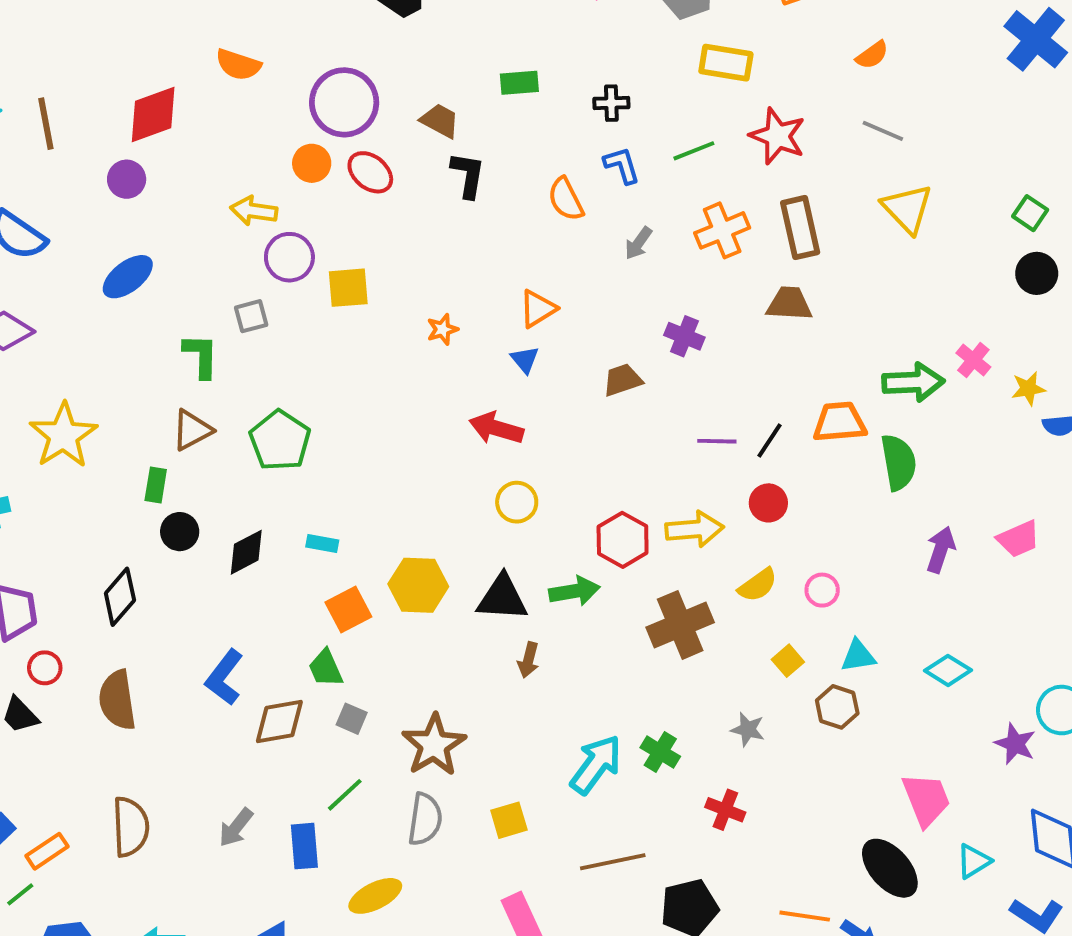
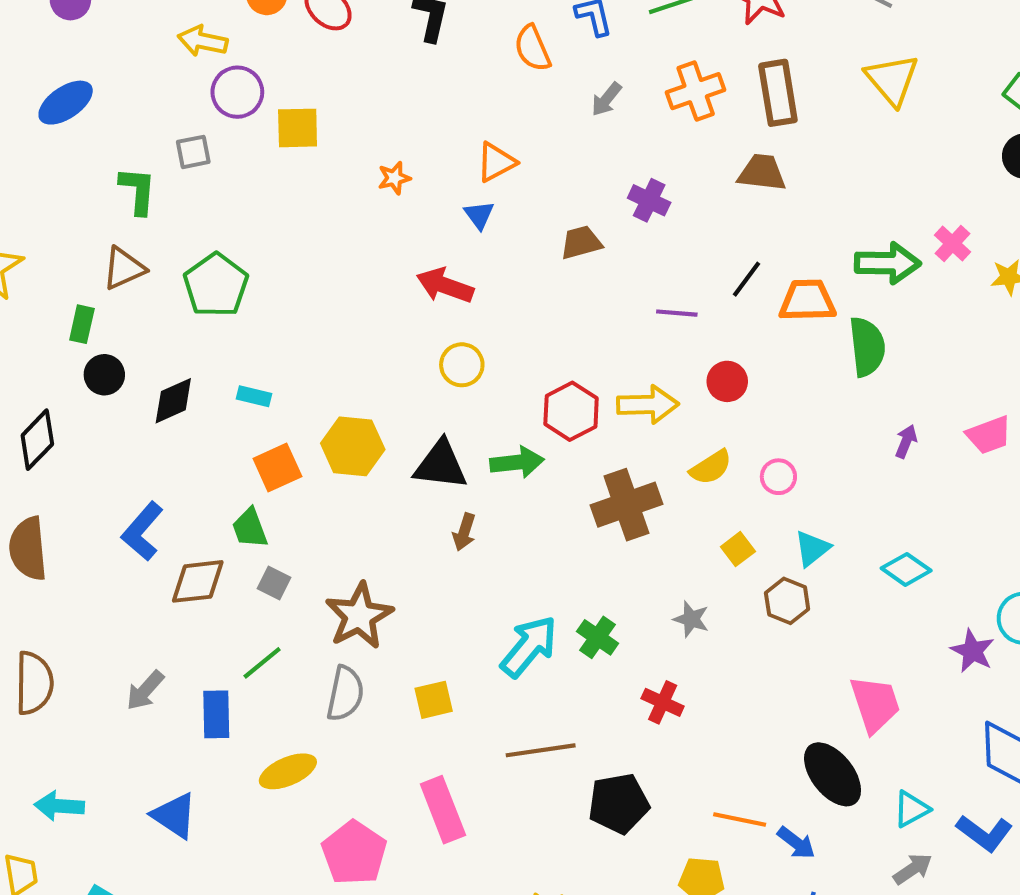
black line: (770, 441) -> (747, 279), moved
purple arrow: (941, 550) -> (906, 441), size x0.7
cyan triangle: (858, 656) -> (812, 548), turned -33
cyan triangle: (974, 861) -> (911, 809), moved

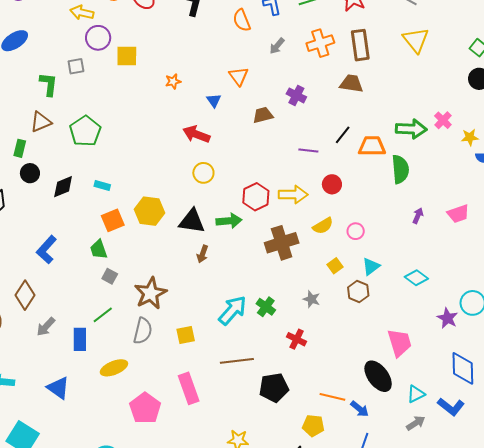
orange triangle: (496, 162) -> (239, 76), moved, turned -40
brown diamond: (198, 581) -> (25, 295), moved, turned -52

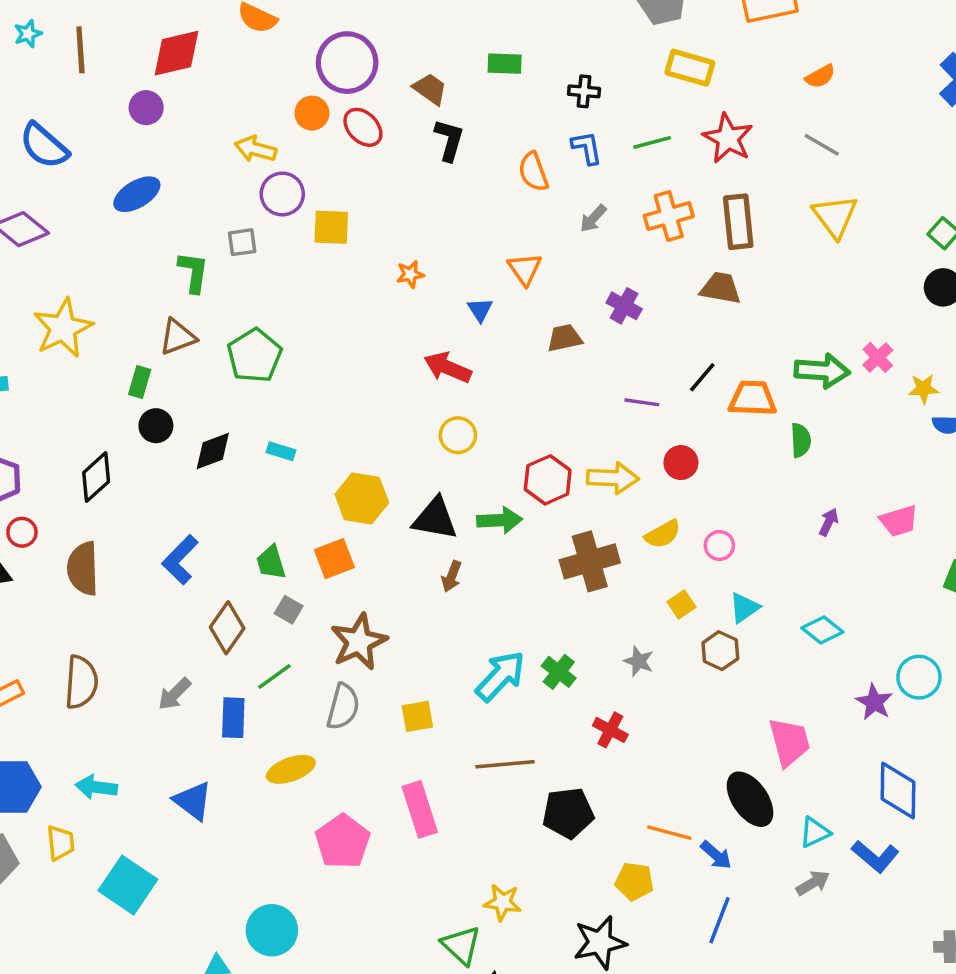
green semicircle: (400, 169) -> (801, 440), size x0.7
orange square: (113, 220) -> (334, 559), moved
brown diamond: (25, 295) -> (227, 628), moved

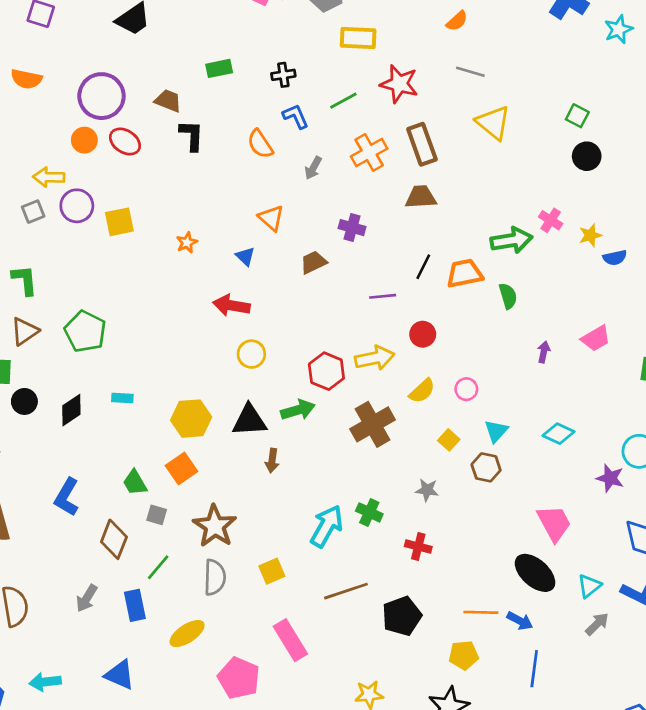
gray square: (242, 242) -> (33, 212), moved

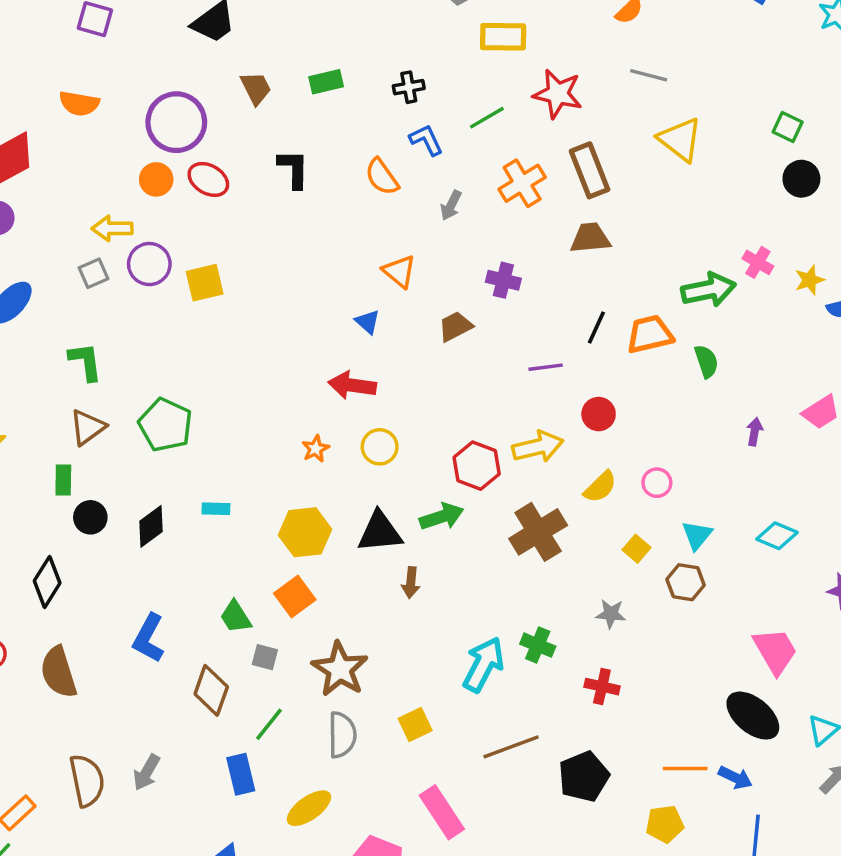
brown trapezoid: (168, 101) -> (256, 88), moved, turned 44
orange star: (187, 243) -> (316, 449), moved
gray arrow: (87, 598) -> (147, 772), moved

